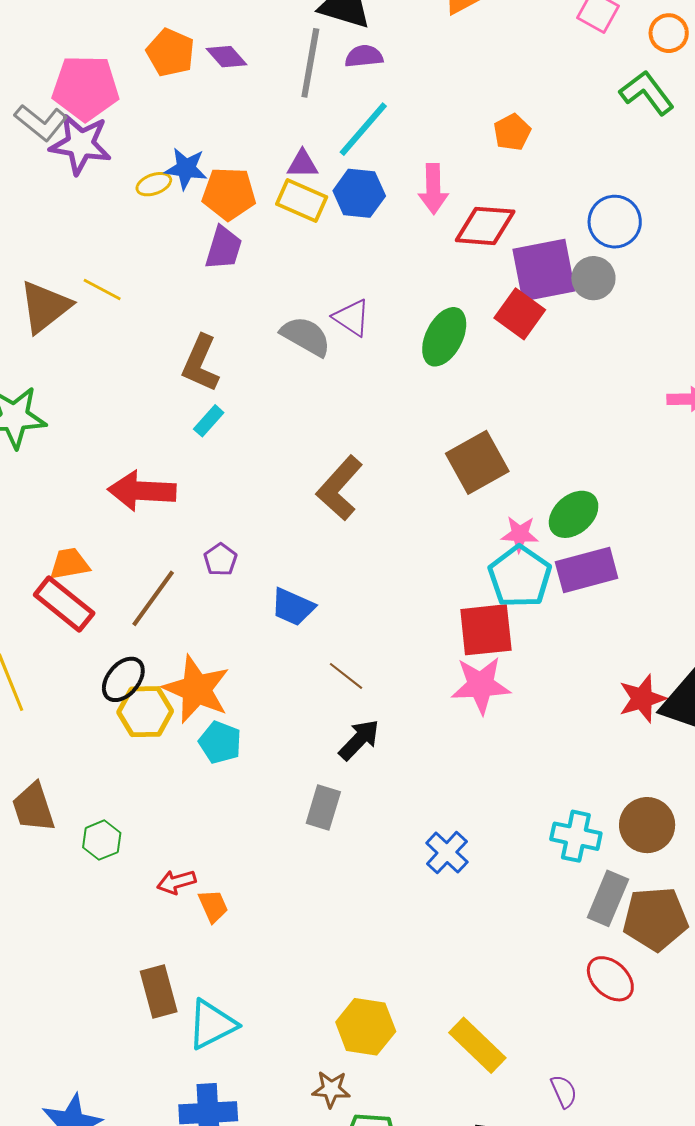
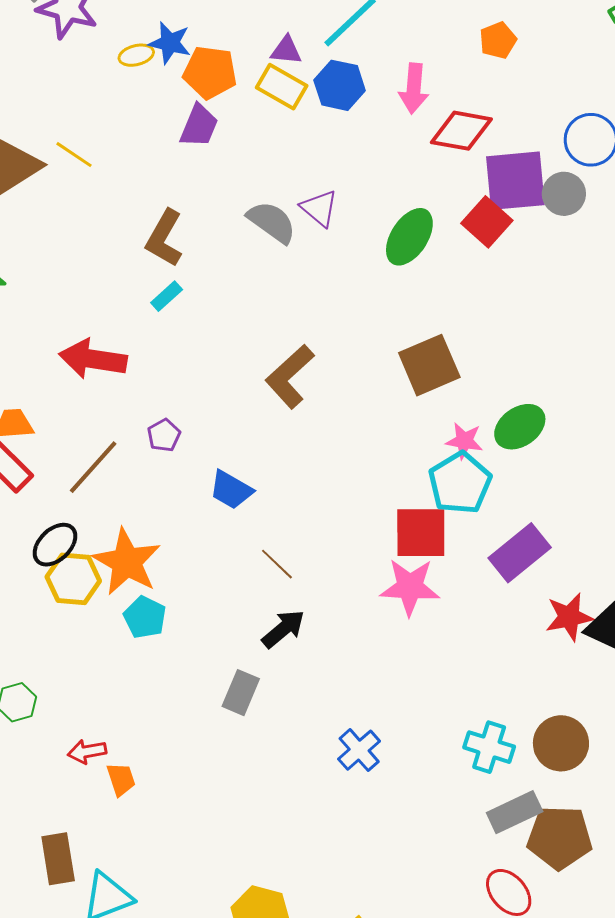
purple rectangle: (587, 570) -> (520, 553), moved, turned -30
gray rectangle: (608, 898) -> (515, 812), turned 36

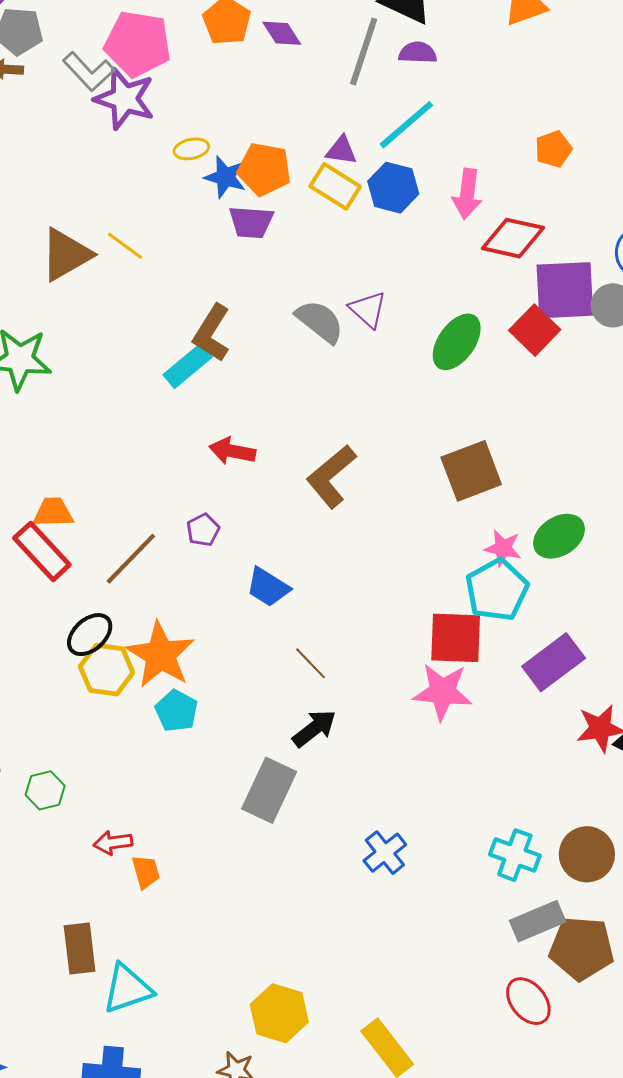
blue star: (170, 43) -> (225, 177), moved
purple trapezoid: (199, 126) -> (251, 222), turned 69
cyan rectangle: (167, 296) -> (188, 366), moved, size x1.5
red arrow: (93, 359) -> (232, 451), moved, size x0.7
gray rectangle: (241, 693) -> (269, 790), size x1.4

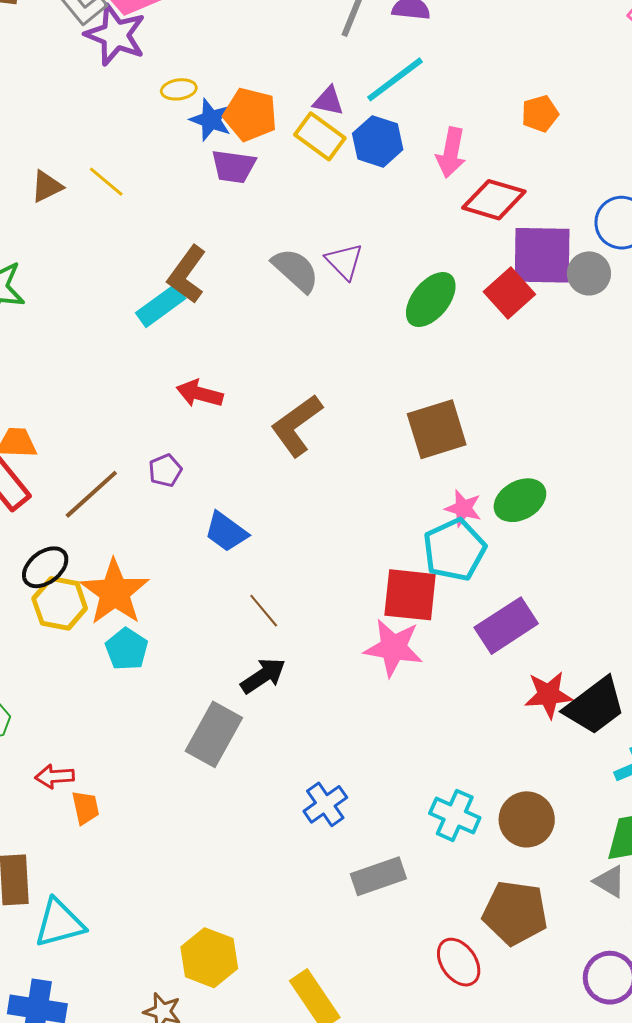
brown triangle: (66, 254) -> (47, 186), size x0.6
gray rectangle: (538, 921) -> (378, 876), moved

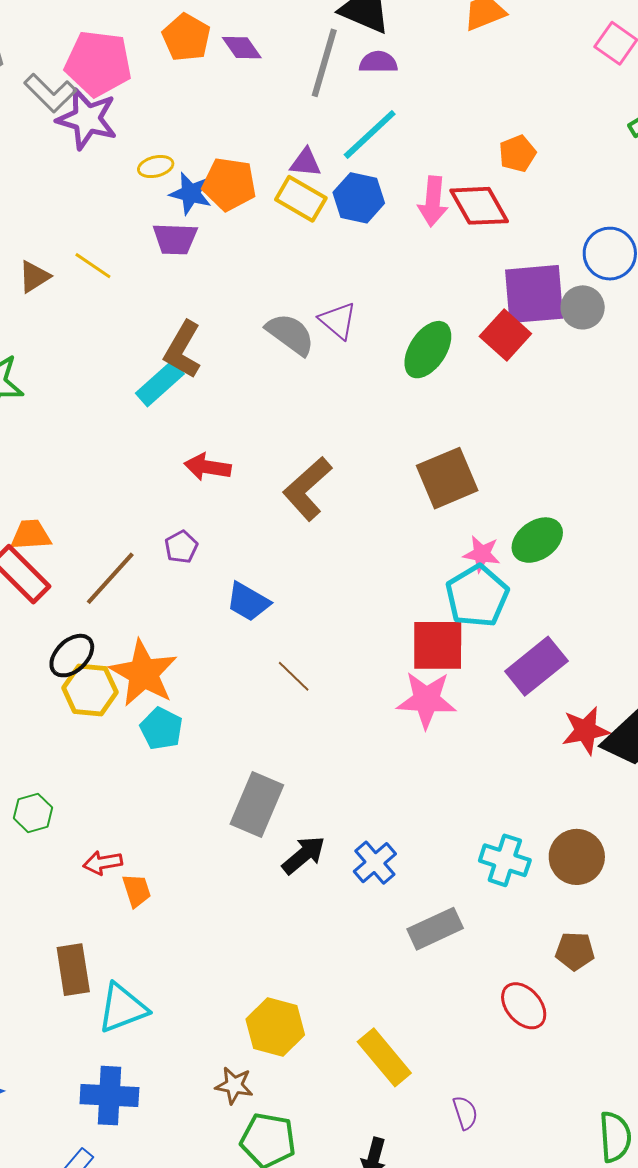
purple trapezoid: (234, 166) -> (175, 239), moved
red diamond: (494, 200) -> (479, 206), moved, turned 50
black arrow: (263, 676) -> (304, 855), moved
brown pentagon: (515, 913) -> (575, 951), size x0.6

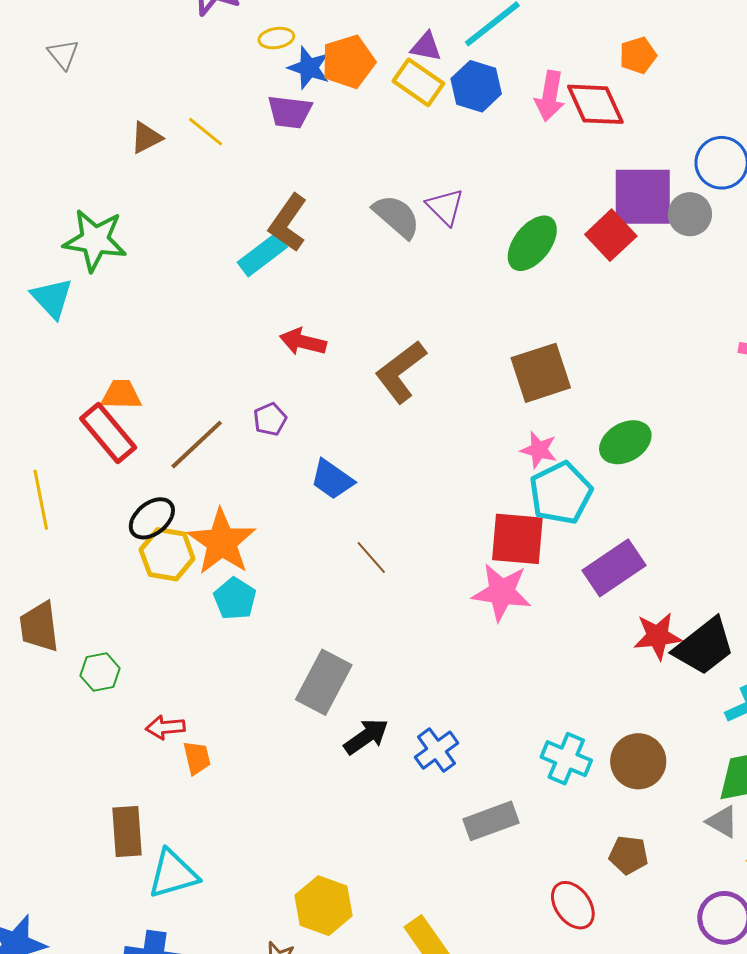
orange pentagon: (229, 184) -> (348, 62), turned -30
pink star: (482, 554) -> (539, 450), moved

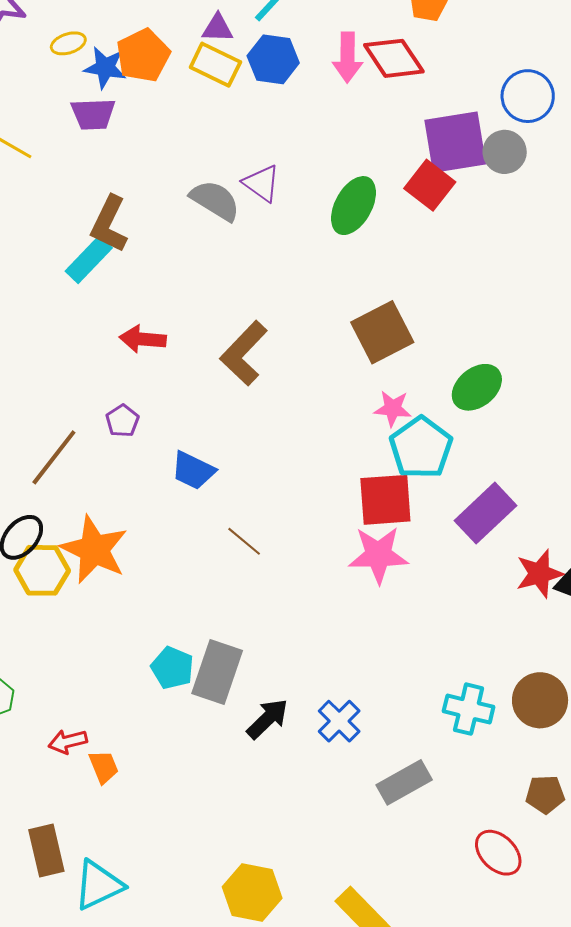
cyan pentagon: (235, 599) -> (172, 668), moved

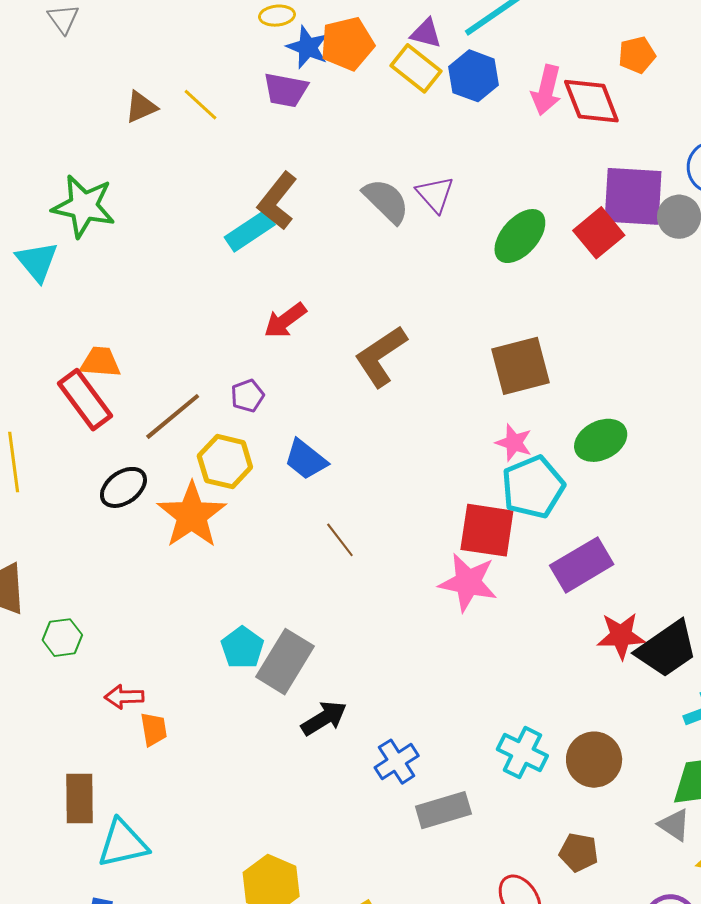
red arrow: (143, 339) -> (285, 320), turned -54
yellow hexagon: (42, 570) -> (225, 462), moved
blue cross: (339, 721) -> (397, 762), moved

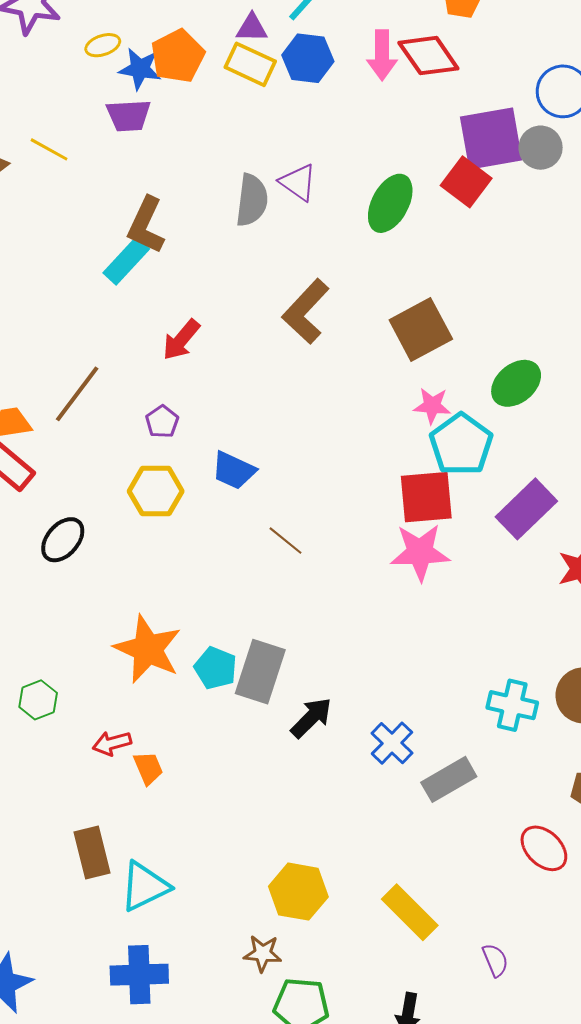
gray semicircle: (386, 201) -> (252, 200), turned 66
brown L-shape: (381, 356) -> (306, 311), moved
brown line: (173, 416) -> (77, 394), moved
orange star: (192, 515) -> (148, 649), moved

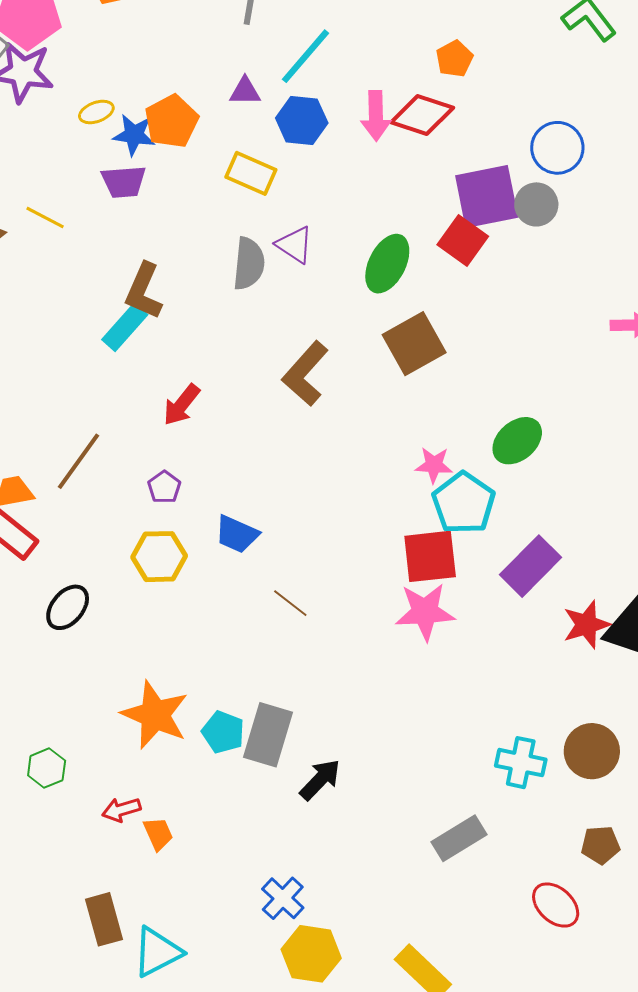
red diamond: (428, 56) -> (422, 115), turned -36
yellow rectangle: (250, 64) -> (251, 173), moved
brown square: (421, 330) -> (414, 344), moved
blue cross: (392, 743) -> (283, 898), moved

